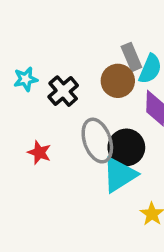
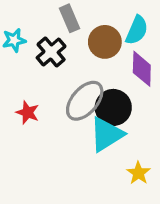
gray rectangle: (131, 57) -> (70, 18), moved
gray ellipse: (97, 141) -> (85, 101), turned 60

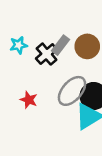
gray rectangle: (70, 18) -> (61, 45), moved, turned 60

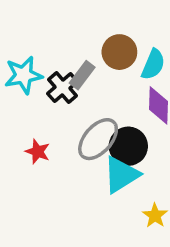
cyan star: (19, 45) -> (23, 75), size x1.5
brown circle: (87, 46) -> (119, 52), moved

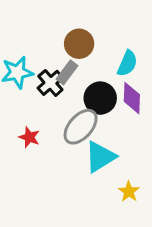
brown circle: (119, 52) -> (79, 44), moved
black circle: (128, 146) -> (100, 98), moved

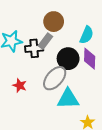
black cross: (50, 83) -> (34, 48), turned 36
cyan triangle: (100, 157) -> (68, 99), turned 30

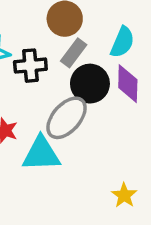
gray rectangle: (45, 41) -> (74, 53), moved
cyan triangle: (68, 99) -> (41, 154), moved

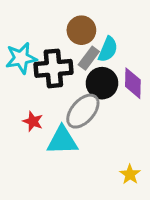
cyan semicircle: (122, 42) -> (108, 49), moved
black cross: (30, 66) -> (53, 68), size x1.4

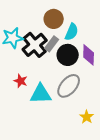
gray rectangle: (89, 58) -> (52, 44), moved
black cross: (53, 68) -> (35, 45), turned -35
gray ellipse: (83, 111) -> (69, 86), moved

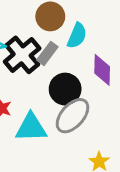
black circle: (68, 55) -> (65, 89), moved

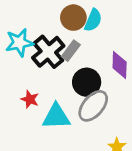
cyan semicircle: (77, 36) -> (93, 20), moved

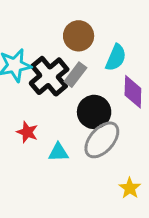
cyan semicircle: (93, 20) -> (116, 58), moved
cyan triangle: (56, 116) -> (58, 152), size x0.6

